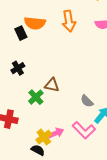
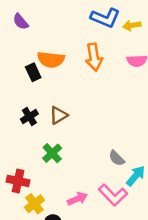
brown triangle: (52, 85) -> (58, 115), moved, turned -42
yellow cross: (44, 137) -> (34, 204), moved

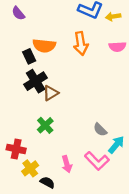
black cross: (29, 116) -> (36, 81), moved, size x1.5
pink arrow: (77, 199) -> (67, 164), turned 98

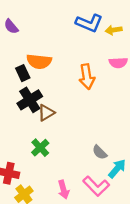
orange arrow: (81, 43) -> (87, 77), moved

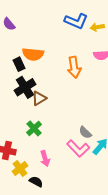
pink L-shape: (96, 186) -> (78, 149), moved
pink arrow: (64, 190) -> (45, 159), moved

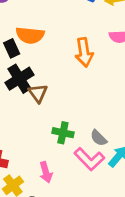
brown triangle: (39, 98) -> (38, 93), turned -35
green cross: (34, 128) -> (63, 133), moved, turned -35

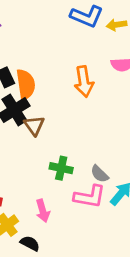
orange semicircle: (30, 35) -> (26, 84), moved, turned -104
pink L-shape: (89, 159) -> (90, 197), turned -36

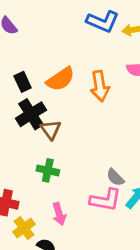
orange semicircle: (26, 84) -> (61, 79), moved, turned 64
green cross: (61, 168) -> (48, 170), moved

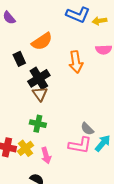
orange semicircle: (61, 79) -> (42, 41), moved
black cross: (31, 114) -> (39, 78), moved
yellow cross: (24, 228) -> (26, 148), moved

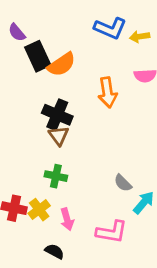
black rectangle: (19, 59) -> (38, 56), moved, size x1.5
black cross: (39, 78) -> (57, 115), turned -35
pink L-shape: (80, 145) -> (112, 232), moved

